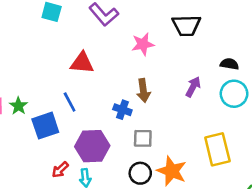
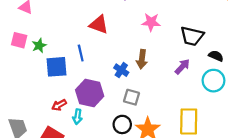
black trapezoid: (186, 26) -> (192, 36), moved

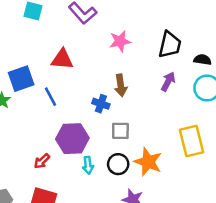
black trapezoid: (192, 36) -> (170, 45), turned -75
blue square: (57, 67) -> (21, 79), moved
cyan arrow: (77, 117) -> (88, 165), moved

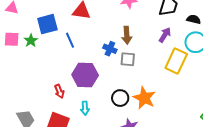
gray square: (120, 131) -> (128, 59), moved
yellow rectangle: (192, 141) -> (176, 61), moved, turned 35
red arrow: (42, 161) -> (59, 91), turned -72
cyan arrow: (88, 165) -> (85, 108), moved

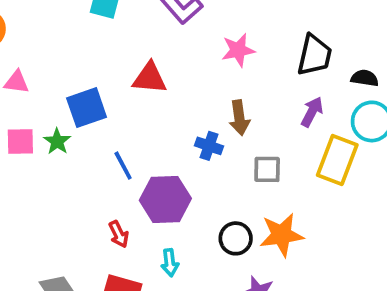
blue line: (70, 40) -> (123, 166), moved
gray square: (128, 59) -> (267, 169), moved
orange star: (144, 98) -> (282, 235), turned -30

